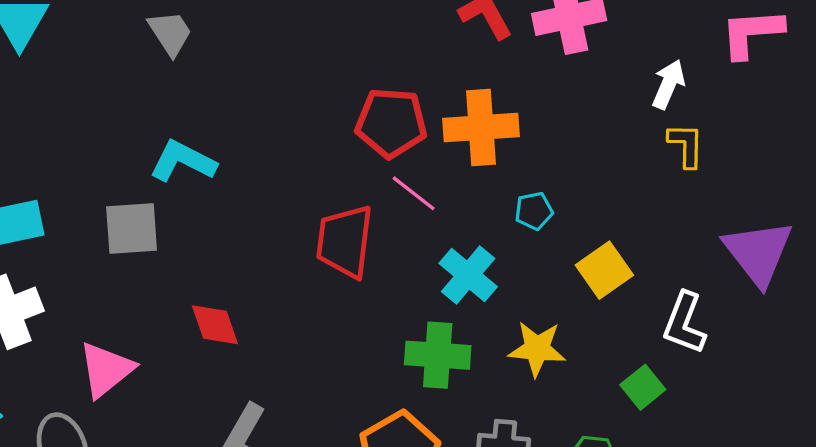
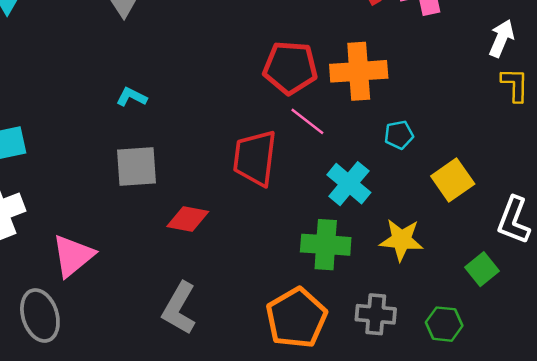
cyan L-shape: (183, 161) -> (132, 97), size x0.6
gray square: (132, 229) -> (136, 167), moved
red diamond: (215, 325) -> (188, 219), moved, turned -60

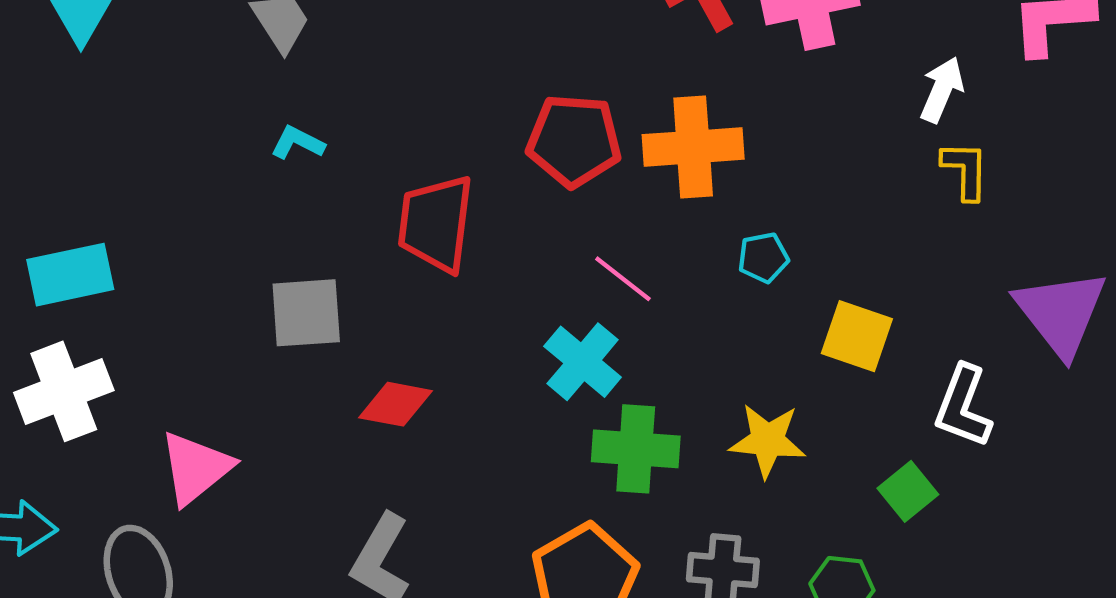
cyan L-shape: (132, 97) -> (298, 143), moved
pink line: (307, 121) -> (623, 279), moved
red trapezoid: (255, 158) -> (436, 224), moved
yellow square: (453, 180) -> (857, 336), turned -36
cyan cross: (349, 184) -> (583, 362), moved

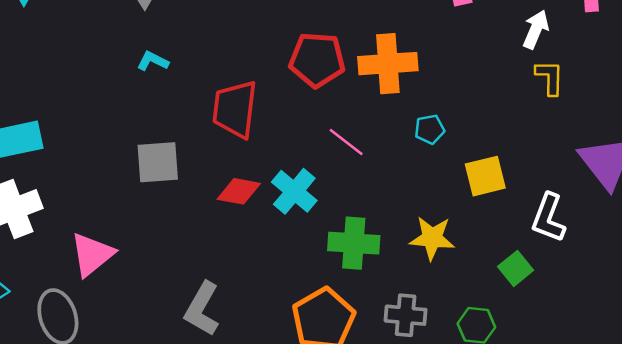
yellow square: (857, 336) -> (485, 176), turned -33
cyan cross: (583, 362) -> (294, 191), moved
red diamond: (395, 404) -> (239, 191), moved

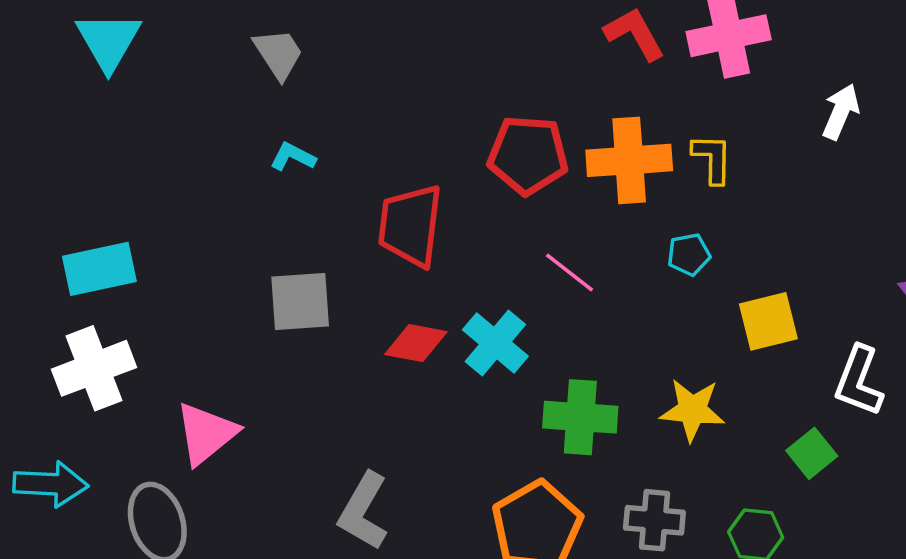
yellow L-shape: (550, 78) -> (712, 159), moved

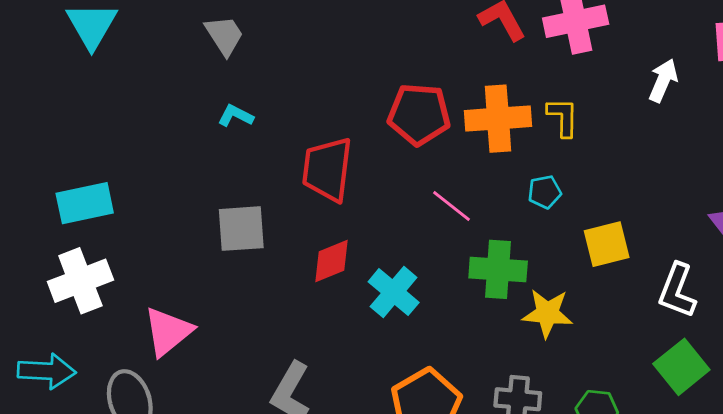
red diamond: (416, 343) -> (332, 261), turned -33
cyan cross: (495, 343) -> (394, 292), moved
green cross: (580, 417) -> (498, 269), moved
green square: (812, 453) -> (681, 367), moved, size x1.4

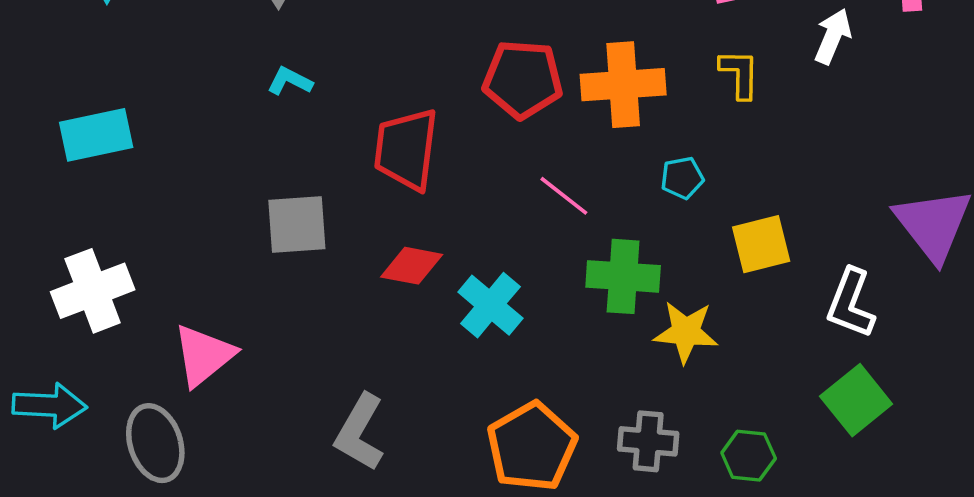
yellow L-shape: (563, 117) -> (740, 74), moved
cyan rectangle: (85, 203) -> (96, 135), moved
red diamond: (332, 261) -> (412, 266), turned 33

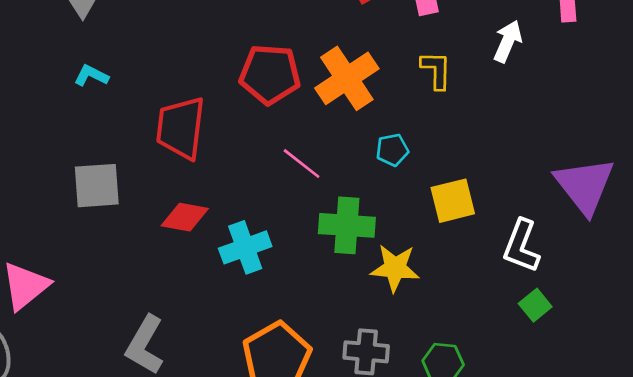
orange cross: (623, 85) -> (347, 78), turned -30
cyan cross: (490, 305) -> (245, 247), turned 30
green square: (856, 400) -> (535, 305), moved, size x0.6

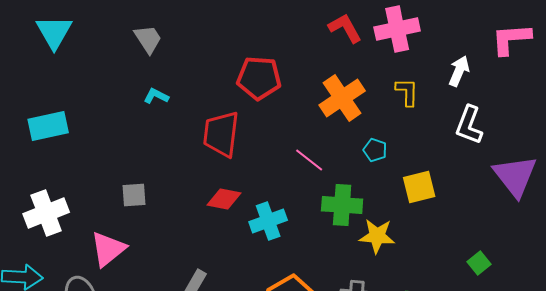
red pentagon: (270, 74) -> (259, 78), moved
cyan pentagon: (392, 150) -> (375, 150), turned 30
gray square: (97, 186) -> (134, 195), moved, size x0.7
white L-shape: (521, 246) -> (469, 125), moved

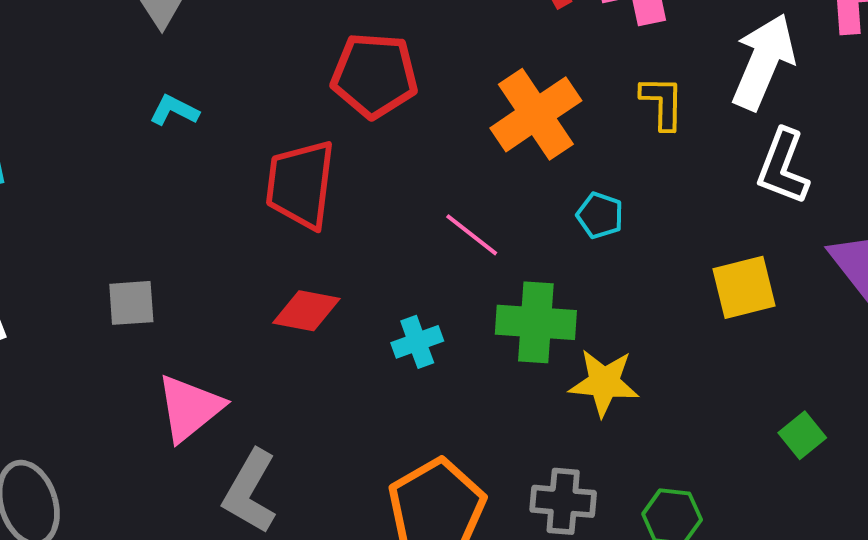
white arrow: (459, 71) -> (763, 62), size x1.6
yellow square: (419, 187) -> (744, 287), moved
cyan cross: (268, 221) -> (417, 342), moved, size x0.7
pink triangle: (108, 249) -> (190, 408), moved

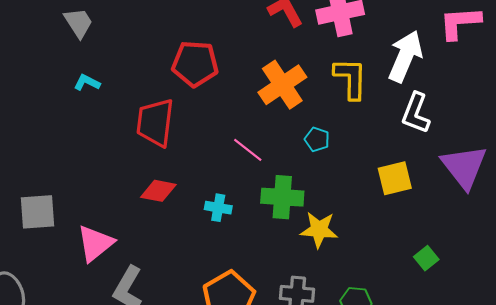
yellow L-shape: (662, 103) -> (351, 78), size x1.4
gray square: (131, 303) -> (37, 212), moved, size x1.4
cyan cross: (417, 342) -> (218, 208), turned 30

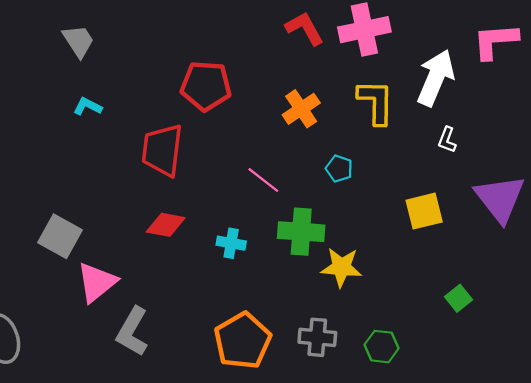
orange cross: (282, 85) -> (301, 109), size x0.7
white L-shape: (416, 113) -> (447, 140), size x0.6
gray square: (37, 212) -> (60, 236), moved, turned 33

